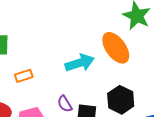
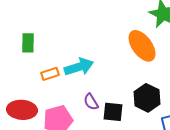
cyan arrow: (80, 63) -> (79, 67), moved

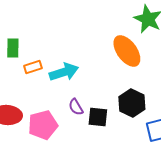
orange rectangle: (50, 74) -> (33, 67), moved

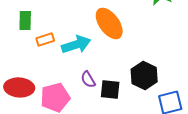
orange ellipse: (127, 51) -> (109, 23), moved

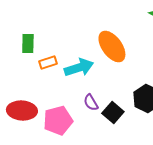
black square: (110, 89) -> (113, 113), turned 35

